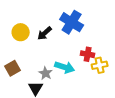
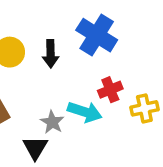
black arrow: (45, 33) -> (51, 54), turned -49
red cross: (88, 54) -> (110, 90), moved, turned -32

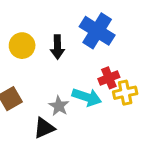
yellow cross: (144, 108) -> (125, 93), moved
black triangle: (35, 148) -> (44, 128), turned 35

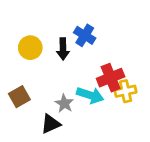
blue cross: (97, 31) -> (85, 35), moved, size x0.7
red cross: (109, 78) -> (111, 78), size x1.4

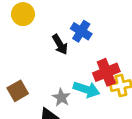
yellow circle: (30, 48) -> (23, 14), moved
black arrow: (63, 49) -> (60, 44), turned -30

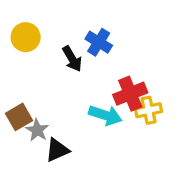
yellow circle: (23, 14) -> (26, 37), moved
gray star: (61, 97) -> (37, 130), moved

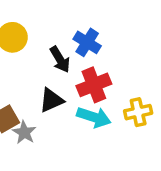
red cross: (130, 94) -> (94, 85), moved
black triangle: (57, 150) -> (51, 100), moved

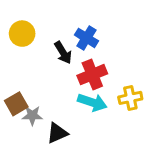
black triangle: (51, 100) -> (57, 133), moved
gray star: (24, 132) -> (32, 115), turned -30

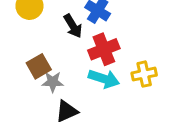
brown square: (16, 104) -> (39, 66), moved
gray star: (32, 115) -> (53, 82), moved

